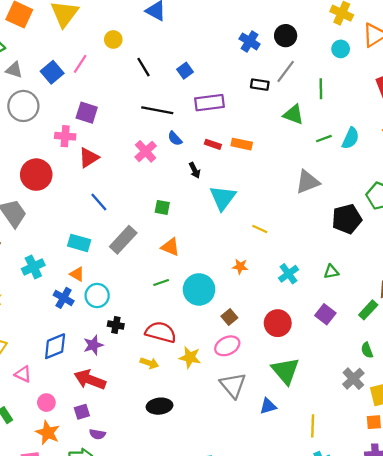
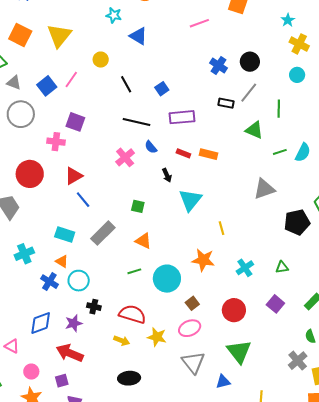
red triangle: (89, 158) -> (74, 176), moved
yellow line: (260, 229) -> (221, 228), turned 48
orange star: (240, 266) -> (203, 260), size x1.6

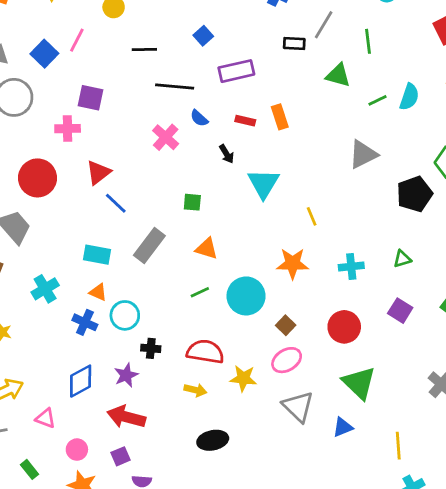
black line: (126, 84) -> (144, 50), moved, turned -54
orange rectangle: (208, 154) -> (280, 117), turned 66
cyan cross: (245, 268) -> (351, 267), turned 36

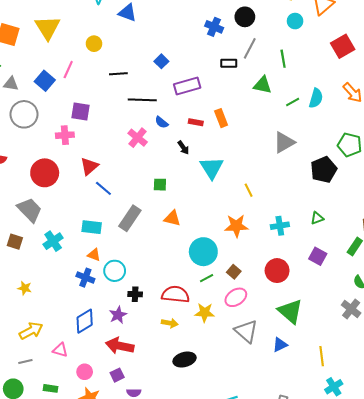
cyan cross: (45, 289) -> (53, 241), moved
green line: (200, 292) -> (207, 278), moved
green rectangle: (30, 469) -> (50, 388), turned -40

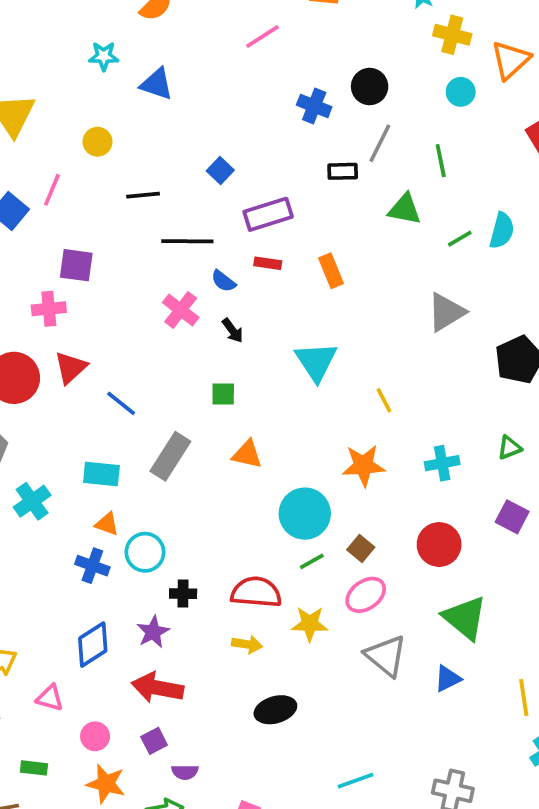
red rectangle: (196, 122) -> (268, 263), moved
black arrow: (183, 148) -> (233, 331), moved
red triangle: (89, 166) -> (71, 368), moved

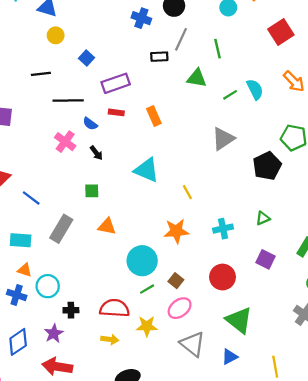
yellow circle: (98, 142) -> (56, 35), moved
cyan semicircle: (502, 231) -> (255, 89), turned -40
cyan triangle: (316, 361) -> (147, 170), turned -32

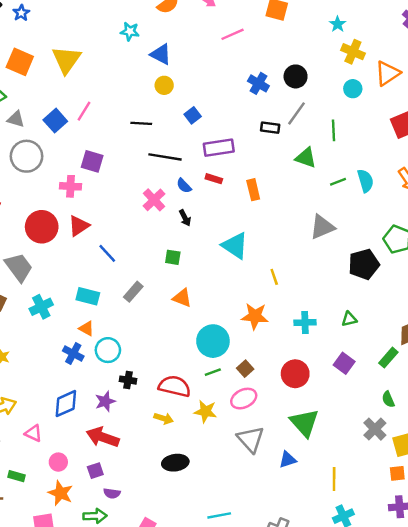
gray rectangle: (61, 229) -> (133, 292), size x0.7

